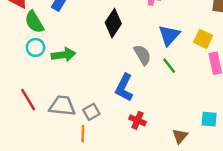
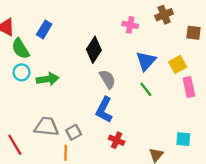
yellow square: (203, 39) -> (178, 64), turned 36
gray semicircle: (142, 55) -> (108, 79), moved
red line: (28, 100) -> (15, 145), moved

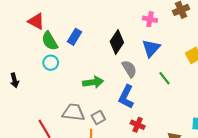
blue rectangle: (44, 29) -> (74, 37), moved
blue triangle: (146, 61) -> (151, 48), moved
green arrow: (48, 79) -> (93, 82), moved

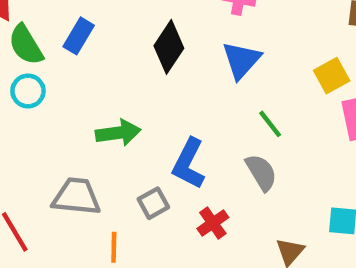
gray semicircle: (129, 69) -> (261, 172), moved
gray square: (98, 117) -> (153, 203), moved
red cross: (138, 125) -> (213, 223), turned 32

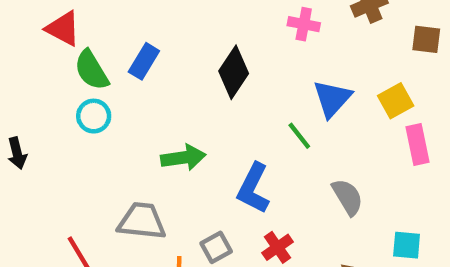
blue triangle: (241, 60) -> (332, 99), moved
green line: (270, 124) -> (299, 136), moved
gray semicircle: (261, 172) -> (347, 197), moved
gray square: (153, 203) -> (216, 247), moved

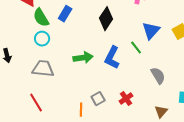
blue L-shape: (253, 188) -> (112, 58), moved
gray trapezoid: (142, 221) -> (43, 69), moved

